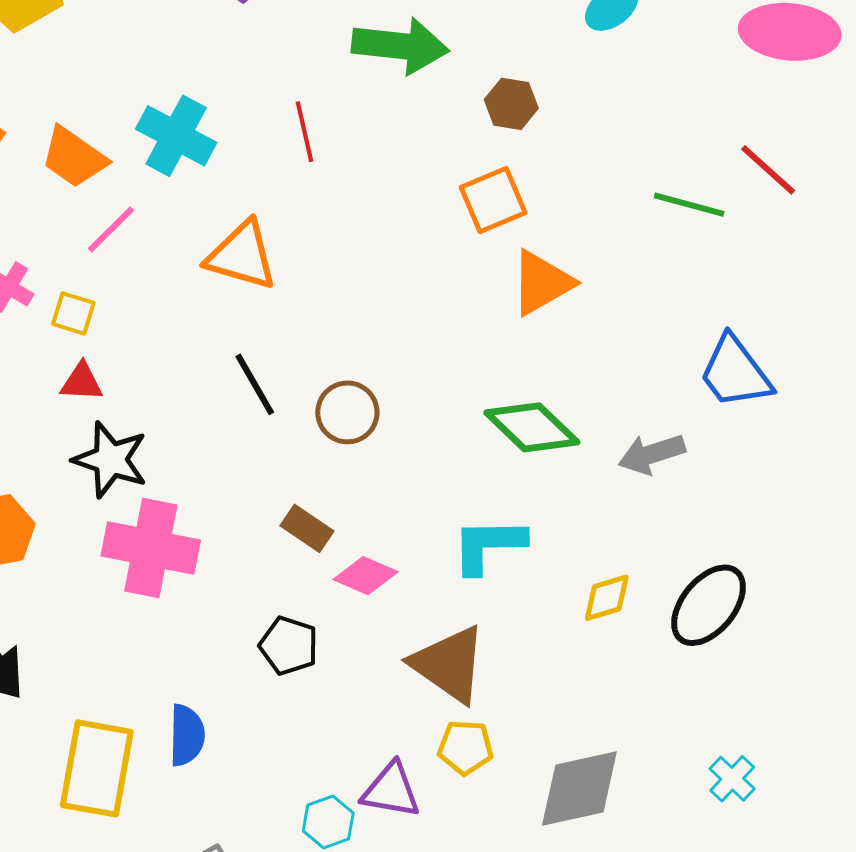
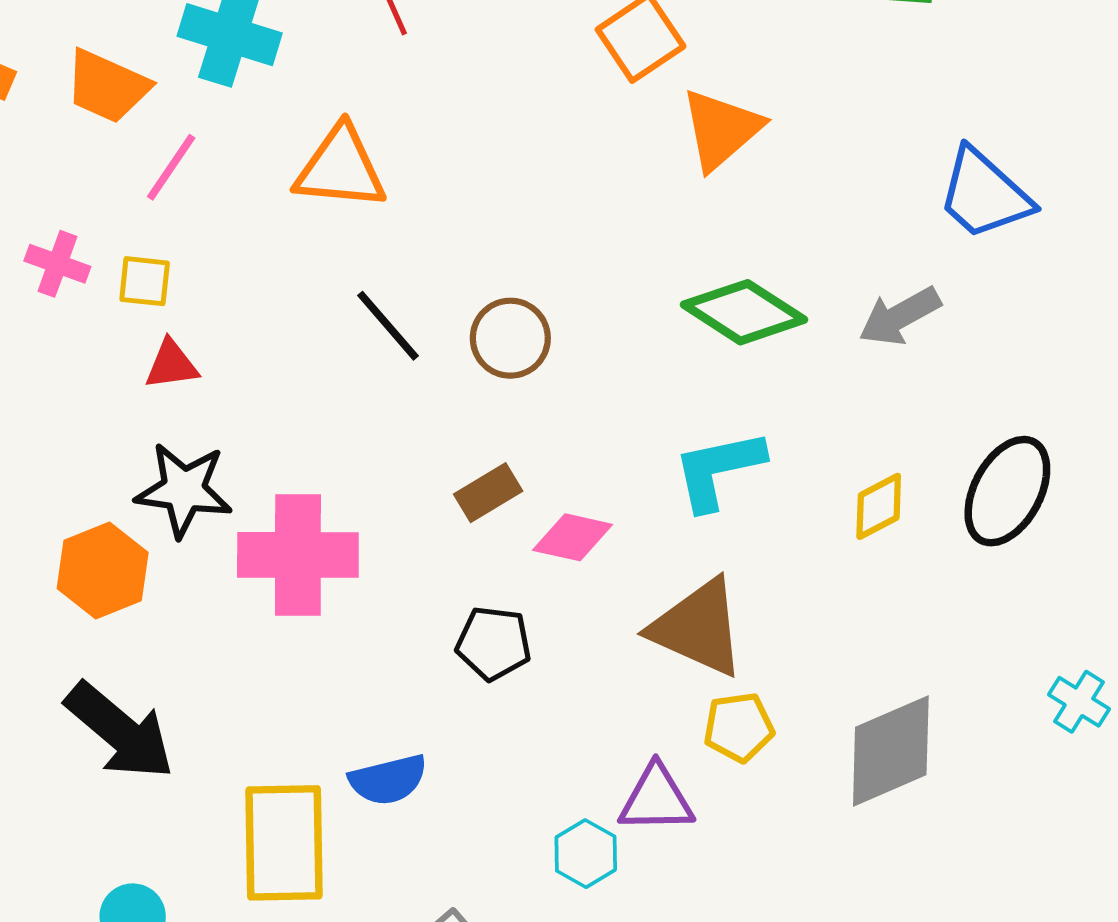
black star: (110, 460) -> (184, 490), moved
brown rectangle: (307, 528) -> (488, 493), turned -54
blue semicircle: (187, 735) -> (388, 780), turned 86

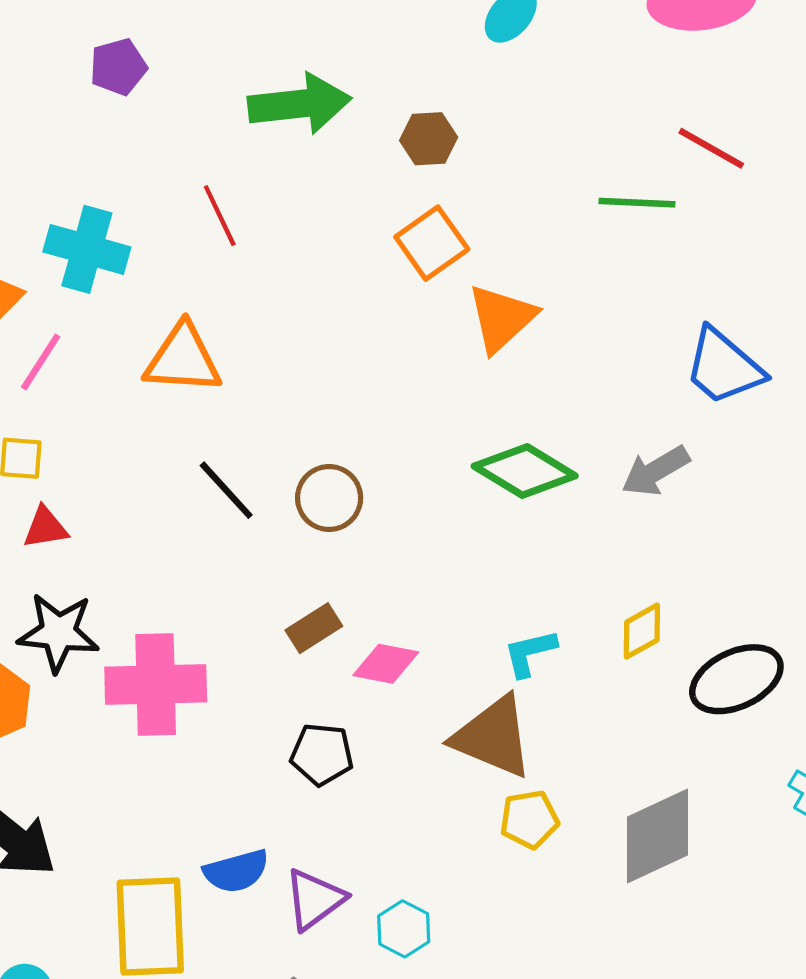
cyan L-shape: (718, 470) -> (530, 653), moved, size x0.7
black ellipse: (1007, 491) -> (736, 679), moved, turned 38
purple triangle: (656, 799) -> (314, 899), moved, turned -34

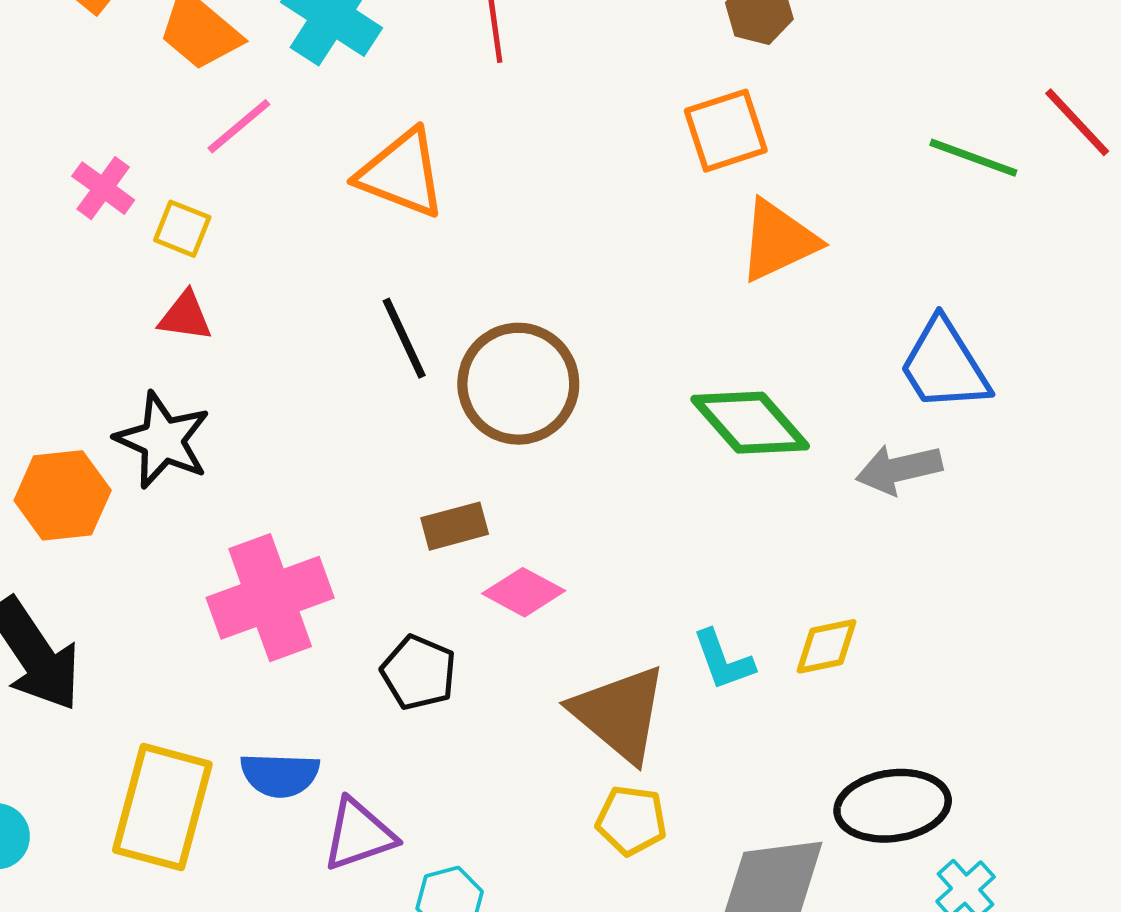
blue trapezoid: (724, 367) -> (944, 365), moved
brown circle: (329, 498) -> (518, 384), size x1.5
cyan L-shape: (530, 653) -> (723, 660), moved, turned -114
black ellipse: (736, 679) -> (893, 806), moved
pink cross: (156, 685) -> (270, 598), moved, turned -36

